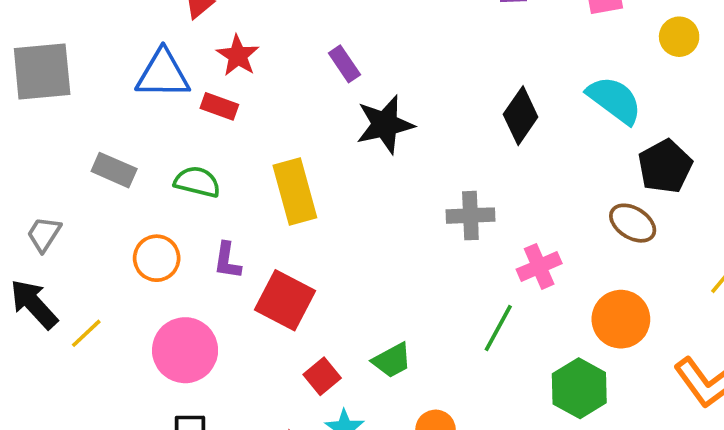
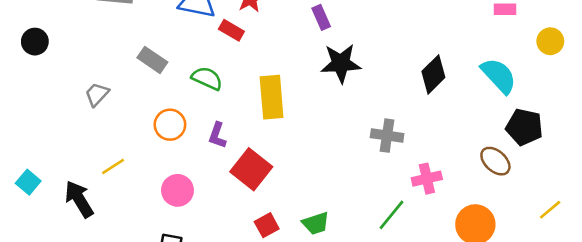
black pentagon: (665, 166) -> (524, 127), turned 30
black arrow: (34, 304) -> (79, 199), moved
pink circle: (185, 350) -> (177, 190), size x0.7

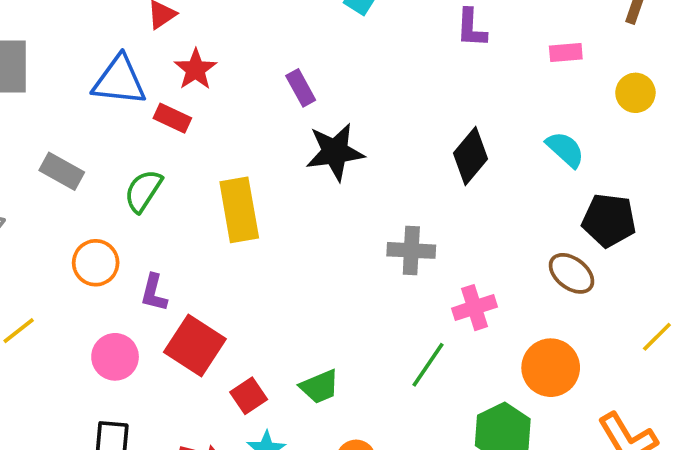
cyan semicircle: (499, 76) -> (565, 149), size x0.7
green semicircle: (207, 78) -> (143, 191), turned -76
purple L-shape: (217, 135) -> (154, 293), moved
red square: (251, 169) -> (195, 345), moved

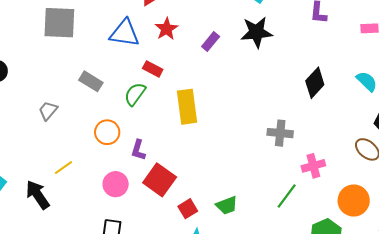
purple rectangle: (301, 88) -> (211, 42), moved, turned 66
red rectangle: (172, 118) -> (153, 69), moved
black star: (335, 152) -> (256, 32), moved

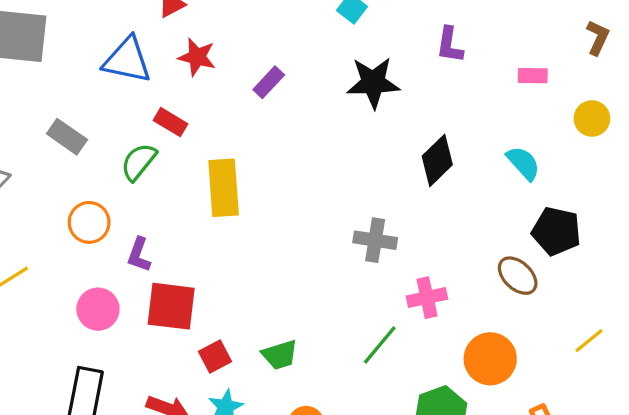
red star: (166, 29) -> (197, 57), turned -30
black star: (256, 32) -> (373, 83), moved
red square: (160, 180) -> (171, 306), turned -32

